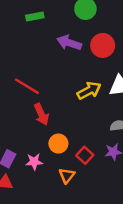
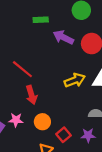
green rectangle: (35, 16) -> (41, 20), moved
pink star: (34, 162) -> (16, 120), moved

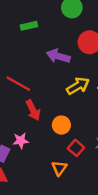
purple arrow: (63, 37) -> (58, 56), moved
orange circle: (42, 122) -> (61, 125), moved

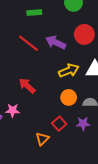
red line: (18, 84) -> (29, 43), moved
red arrow: (33, 110) -> (27, 86), turned 150
orange circle: (61, 125) -> (69, 97), moved

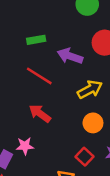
green rectangle: (34, 13) -> (36, 40), moved
red line: (29, 43) -> (39, 76), moved

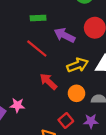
red arrow: (40, 113) -> (48, 81), moved

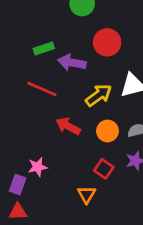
green rectangle: (38, 18) -> (44, 49), moved

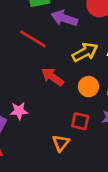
red square: (104, 169) -> (80, 121), turned -30

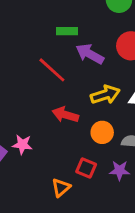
red arrow: (53, 77) -> (65, 115), turned -30

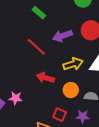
green rectangle: (67, 31) -> (39, 13), moved, turned 40
purple arrow: (90, 54) -> (62, 36), turned -48

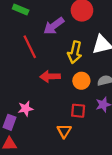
red line: (36, 47) -> (30, 47), turned 40
yellow arrow: (73, 64) -> (75, 52), turned 138

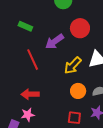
yellow arrow: (75, 52) -> (73, 65), turned 30
red arrow: (50, 76) -> (30, 94), moved

